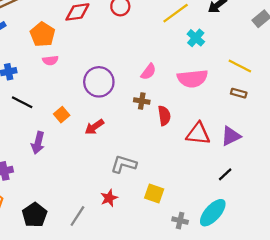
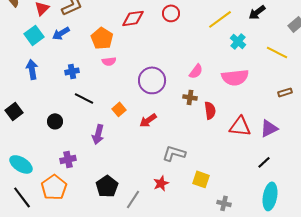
yellow line: (240, 66) -> (277, 52), moved
brown rectangle: (239, 93) -> (285, 92), moved, turned -32
cyan ellipse: (213, 213) -> (270, 196), moved, turned -32
black pentagon: (35, 215) -> (107, 186), moved

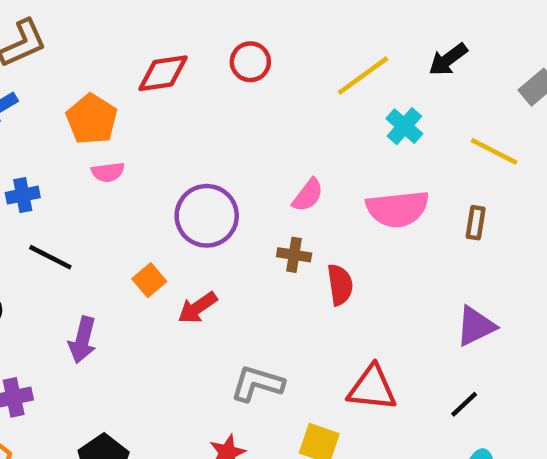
brown rectangle: (285, 92) -> (476, 223), moved, turned -64
orange square: (119, 109) -> (149, 280), moved
red triangle: (240, 126) -> (372, 388), moved

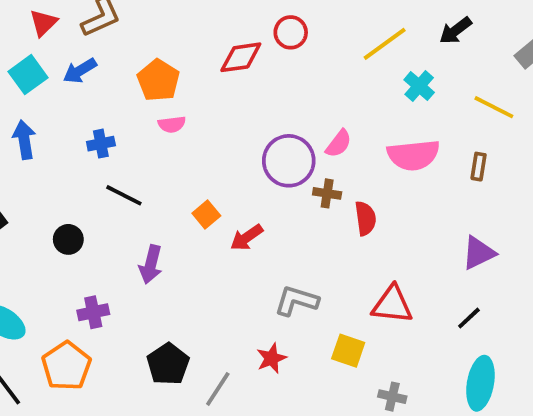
red diamond: (163, 73) -> (241, 57), moved
purple circle: (207, 216) -> (289, 161), moved

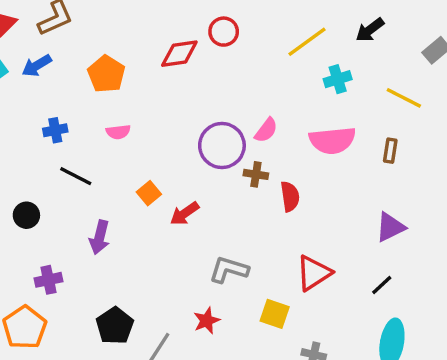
cyan cross: (419, 86) -> (338, 79), turned 32
pink semicircle: (172, 124) -> (118, 132), moved
red triangle: (392, 305) -> (314, 273), turned -39

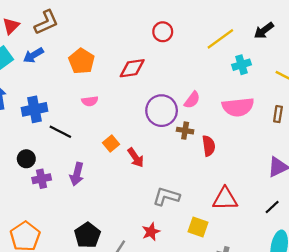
red diamond: (179, 54) -> (132, 68), moved
blue cross: (55, 130) -> (35, 109), moved, size x1.5
red arrow: (185, 214) -> (136, 158), turned -90
red triangle: (314, 273) -> (225, 199), turned 32
purple cross: (49, 280) -> (42, 179), moved

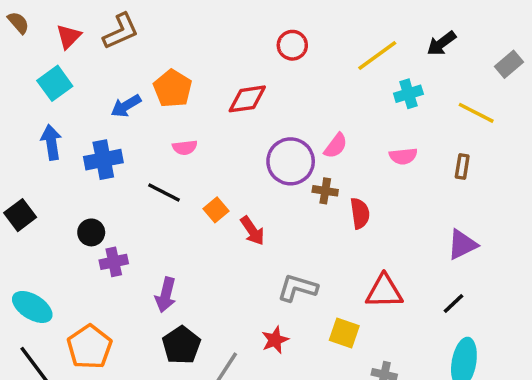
blue arrow: (33, 55) -> (126, 106), moved
pink semicircle: (238, 107) -> (403, 156), size x0.6
black line: (60, 132) -> (164, 193), moved
purple arrow: (77, 174) -> (166, 295), moved

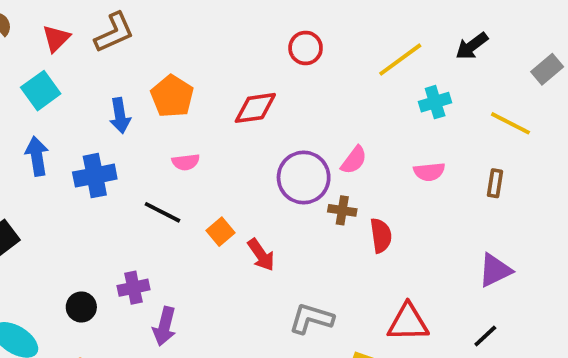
blue arrow: (126, 106) -> (120, 116), turned -68
black circle: (91, 232) -> (81, 307), moved
purple cross: (114, 262) -> (133, 288), moved

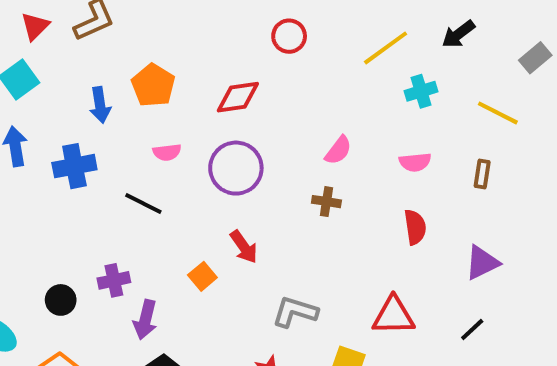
purple circle: (304, 177) -> (236, 168), moved
orange square: (220, 232) -> (202, 276), moved
red semicircle: (381, 235) -> (415, 227), moved

